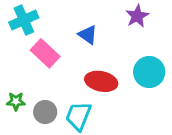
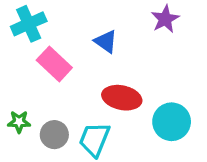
cyan circle: (149, 72) -> (172, 122), moved

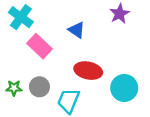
cyan cross: (29, 24) -> (21, 17), turned -30
gray circle: (54, 135) -> (39, 87), moved

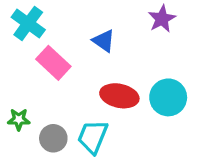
gray circle: (39, 87) -> (53, 138), moved
cyan circle: (124, 88) -> (168, 97), moved

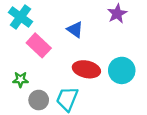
green star: (19, 119) -> (20, 80), moved

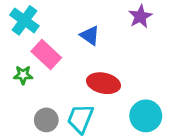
cyan circle: (122, 70) -> (146, 116), moved
green star: (20, 80) -> (23, 75), moved

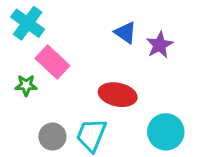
purple star: (140, 16) -> (160, 45), moved
blue triangle: (90, 35) -> (125, 33), moved

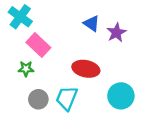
green star: (26, 85) -> (26, 69), moved

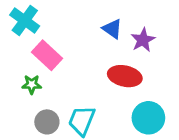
red ellipse: (86, 69) -> (125, 76), moved

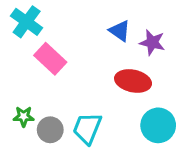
purple star: (143, 40) -> (152, 43), turned -30
green star: (32, 84) -> (24, 116), moved

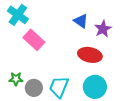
purple star: (152, 43) -> (103, 29), turned 30
cyan circle: (158, 125) -> (95, 87), moved

